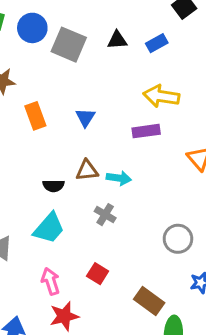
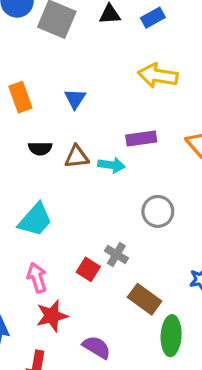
purple rectangle: (146, 131) -> (141, 139), moved
black semicircle: (54, 186) -> (40, 148), moved
gray cross: (105, 215) -> (116, 254), moved
gray circle: (178, 239) -> (158, 211), moved

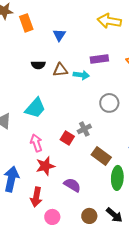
orange rectangle: (20, 97) -> (26, 23), moved
gray cross: (116, 254) -> (84, 129), turned 32

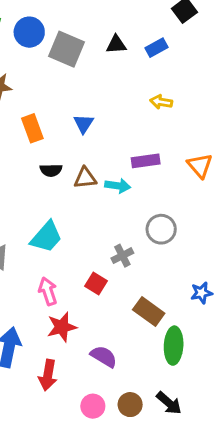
yellow arrow: (109, 21) -> (161, 102), size x0.6
orange rectangle: (26, 23) -> (32, 128), moved
gray cross: (84, 129) -> (122, 256), moved
pink circle: (52, 217) -> (93, 406), moved

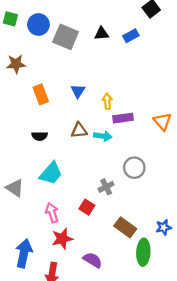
yellow arrow: (161, 102) -> (107, 101), moved, turned 77
black semicircle: (51, 170) -> (40, 136), moved
blue star: (202, 293) -> (164, 227), moved

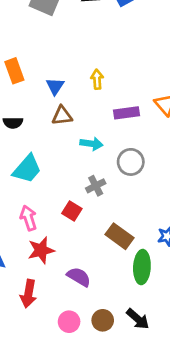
blue triangle: (78, 91) -> (55, 86), moved
purple rectangle: (123, 118) -> (127, 113), moved
cyan arrow: (103, 136) -> (91, 144), moved

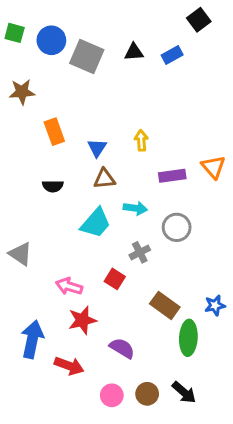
cyan trapezoid: (27, 169) -> (96, 223), moved
pink arrow: (28, 218) -> (69, 286), turned -55
red arrow: (28, 294) -> (69, 366), turned -80

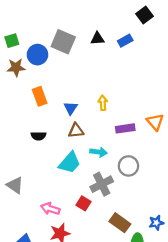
green square: (15, 33) -> (12, 41), moved, turned -32
blue circle: (51, 40) -> (37, 55), moved
gray cross: (140, 252) -> (102, 184), size x1.5

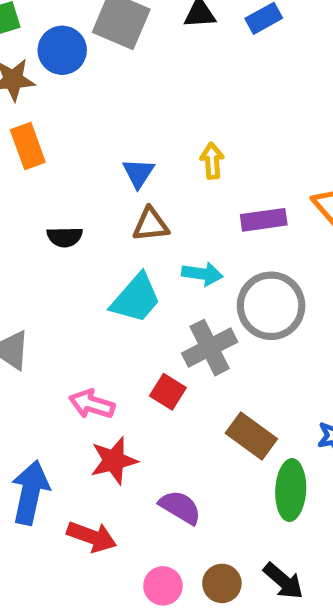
orange rectangle: (40, 96) -> (28, 146), moved
gray circle: (128, 166) -> (271, 306), size x1.4

